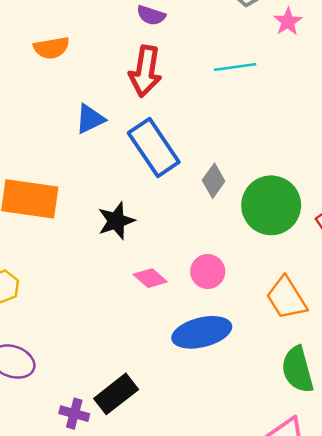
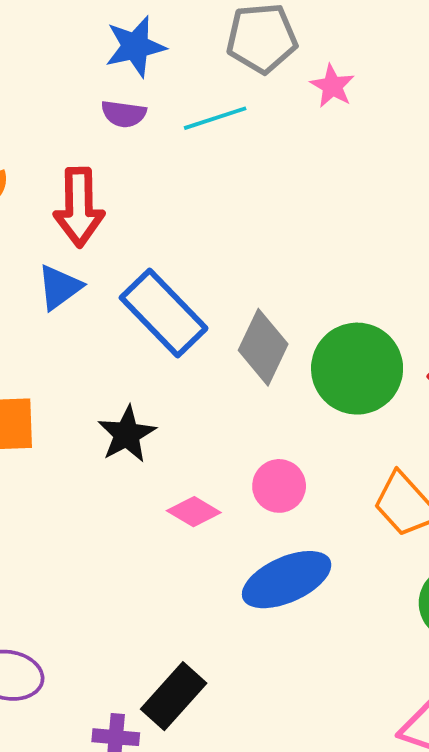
cyan line: (235, 67) -> (215, 118), moved
red arrow: (145, 71) -> (79, 207), moved
gray diamond: (214, 181) -> (263, 347), size x1.4

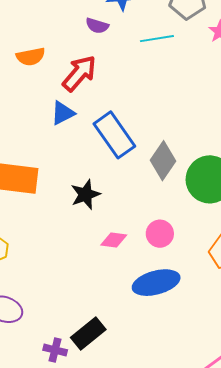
purple semicircle: (124, 114) -> (97, 26), moved
red arrow: (79, 207) -> (79, 73), turned -147
pink diamond: (194, 512) -> (114, 240), turned -32

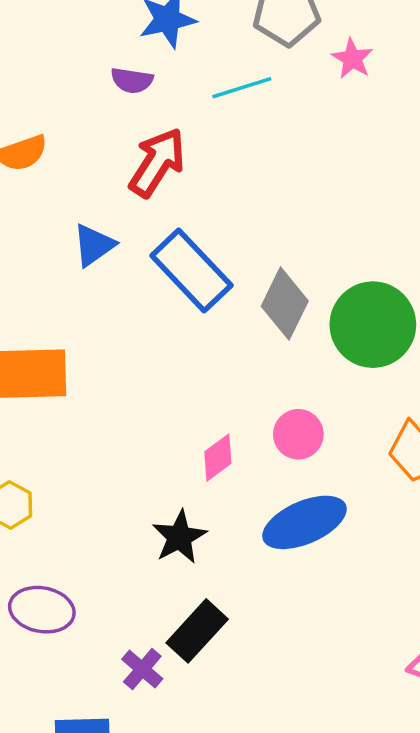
red arrow: (79, 73) -> (157, 162), moved
black star: (85, 194) -> (179, 537), moved
pink diamond: (114, 240) -> (218, 458), turned -36
purple cross: (55, 350) -> (142, 669), turned 35

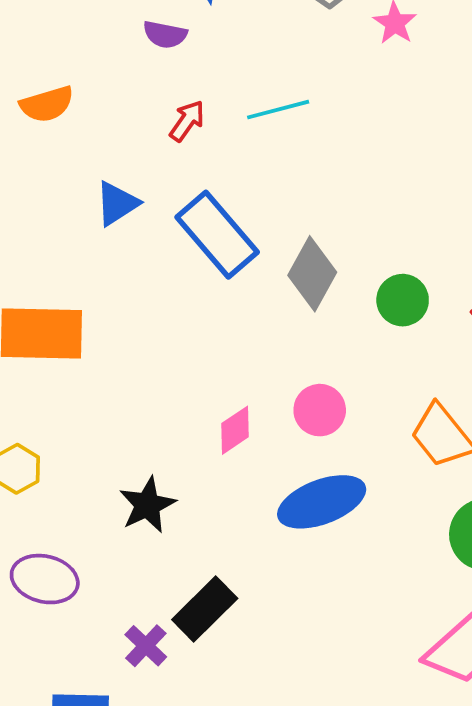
cyan line: (242, 88) -> (278, 110), moved
red arrow: (157, 162) -> (187, 121), size x0.6
green circle: (373, 325) -> (403, 300), size x0.6
black star: (179, 537) -> (147, 505), moved

